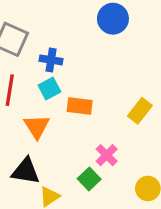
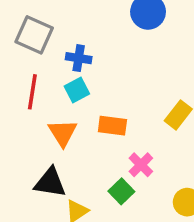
orange rectangle: (80, 106) -> (112, 126), moved

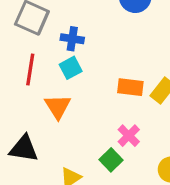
orange rectangle: (112, 126) -> (130, 87), moved
black triangle: (50, 183) -> (24, 149), moved

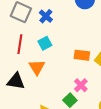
blue cross: (72, 39) -> (46, 16), moved, turned 32
black triangle: (24, 149) -> (16, 81), moved

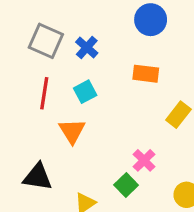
orange rectangle: (82, 55) -> (146, 74), moved
black triangle: (16, 81) -> (38, 177), moved

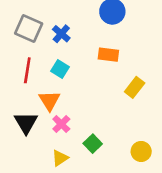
cyan square: (85, 92) -> (60, 69), turned -30
pink cross: (144, 160) -> (61, 124), moved
black triangle: (38, 177) -> (26, 123), moved, turned 50

